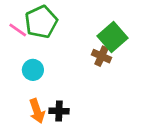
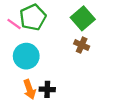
green square: (112, 37) -> (83, 18), moved
cyan circle: (33, 70) -> (26, 56), size x1.5

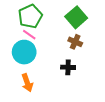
pink line: (14, 24) -> (29, 35), moved
black cross: (47, 89) -> (68, 67), moved

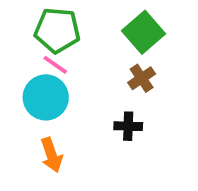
green pentagon: (30, 16) -> (57, 30), turned 30
brown cross: (75, 42) -> (142, 78), turned 32

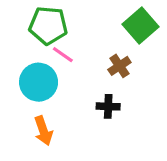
green square: (144, 32) -> (141, 25), moved
pink line: (55, 65) -> (63, 55), moved

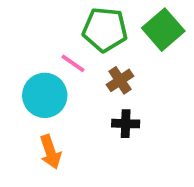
green pentagon: (48, 25) -> (105, 30), moved
brown cross: (119, 66) -> (120, 80), moved

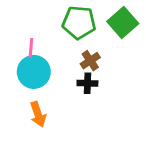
pink line: (73, 63) -> (31, 48), moved, turned 60
black cross: (126, 124) -> (87, 83), moved

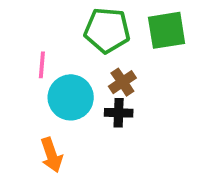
green square: (123, 23) -> (167, 30), turned 32
cyan circle: (34, 72) -> (71, 97), moved

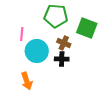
green square: (167, 30) -> (87, 28), moved, turned 30
brown cross: (122, 82) -> (64, 43), turned -32

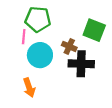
green pentagon: (56, 16) -> (38, 19), moved
black cross: (62, 59) -> (81, 64), moved, size x1.6

